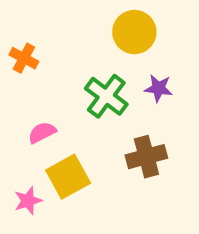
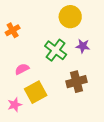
orange cross: (24, 58) -> (13, 30), turned 32

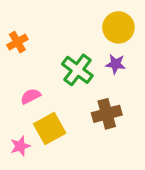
yellow circle: (70, 17) -> (118, 27), moved

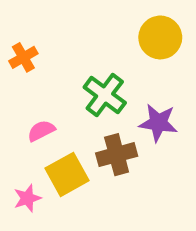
purple star: (116, 64) -> (158, 123), moved, size x1.4
brown cross: (107, 114) -> (117, 155), moved

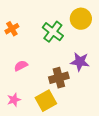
green cross: (105, 95) -> (53, 32), moved
yellow square: (67, 174) -> (46, 101), moved

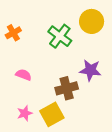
pink semicircle: (21, 66) -> (24, 75), turned 48
pink star: (14, 100) -> (25, 113), moved

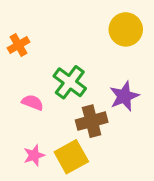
green cross: (60, 36) -> (70, 82), moved
purple star: (90, 70) -> (124, 96), turned -30

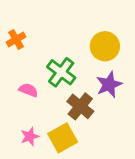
yellow circle: (126, 29) -> (105, 46), moved
brown cross: (92, 121) -> (80, 106), turned -36

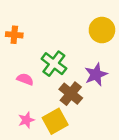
orange cross: (16, 39) -> (14, 35), turned 35
yellow circle: (105, 46) -> (102, 30), moved

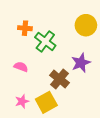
orange cross: (14, 35) -> (25, 28), moved
green cross: (54, 64) -> (45, 41), moved

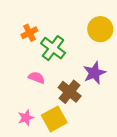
orange cross: (25, 28) -> (29, 33), turned -32
pink semicircle: (21, 67) -> (37, 78), moved

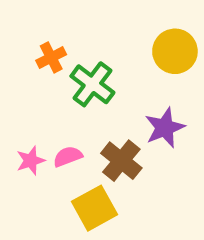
pink semicircle: (37, 78) -> (68, 156), moved, turned -42
pink star: (26, 118) -> (31, 161), moved

